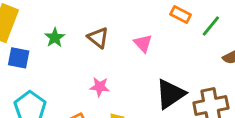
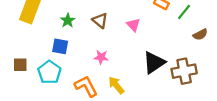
blue square: (19, 58) -> (60, 46), moved

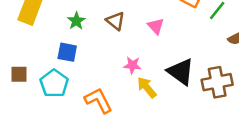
pink star: (101, 57) -> (132, 65), moved
black triangle: (154, 63) -> (181, 72), turned -50
yellow arrow: (116, 85) -> (147, 87), moved

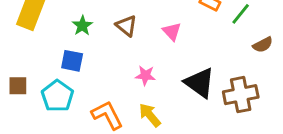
yellow arrow: (147, 87) -> (150, 115), moved

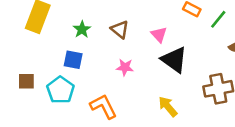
pink star: (145, 75) -> (125, 67), moved
black triangle: (200, 83) -> (174, 60), moved
yellow arrow: (150, 115) -> (168, 106), moved

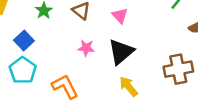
blue square: (73, 60) -> (24, 40), moved, turned 36
black triangle: (174, 60) -> (121, 52), moved, turned 44

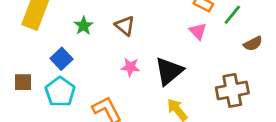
pink triangle: (120, 16) -> (198, 31), moved

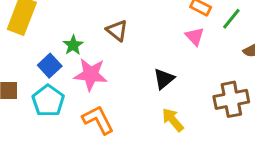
green star: (84, 26) -> (73, 45), moved
pink star: (130, 67) -> (91, 74), moved, size x1.6
black triangle: (169, 71) -> (164, 79), size x0.7

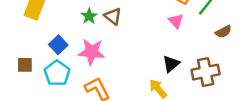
green star: (73, 45) -> (89, 16), moved
black triangle: (164, 79) -> (171, 64), moved

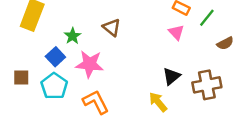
green star: (89, 16) -> (73, 36), moved

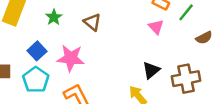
green star: (73, 36) -> (54, 17), moved

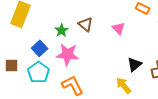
green star: (54, 17) -> (62, 30), moved
pink triangle: (156, 27) -> (119, 28), moved

